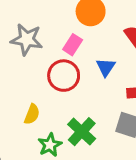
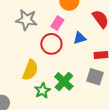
blue triangle: (106, 67) -> (80, 38), turned 40
yellow semicircle: (32, 114) -> (30, 70), size x1.5

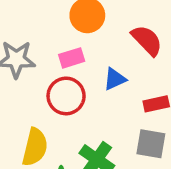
pink rectangle: (57, 23) -> (72, 58), turned 48

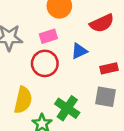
red semicircle: (147, 40) -> (102, 23), turned 110

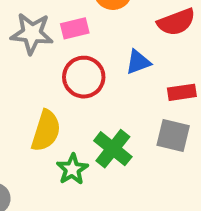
pink rectangle: (48, 36) -> (75, 28), moved

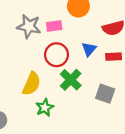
blue triangle: (138, 62) -> (89, 49), turned -35
red rectangle: (182, 92) -> (114, 57), moved
green cross: (113, 149) -> (71, 80), moved

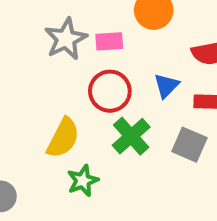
gray star: (29, 26) -> (66, 39), turned 30
gray square: (105, 94) -> (189, 145), moved

